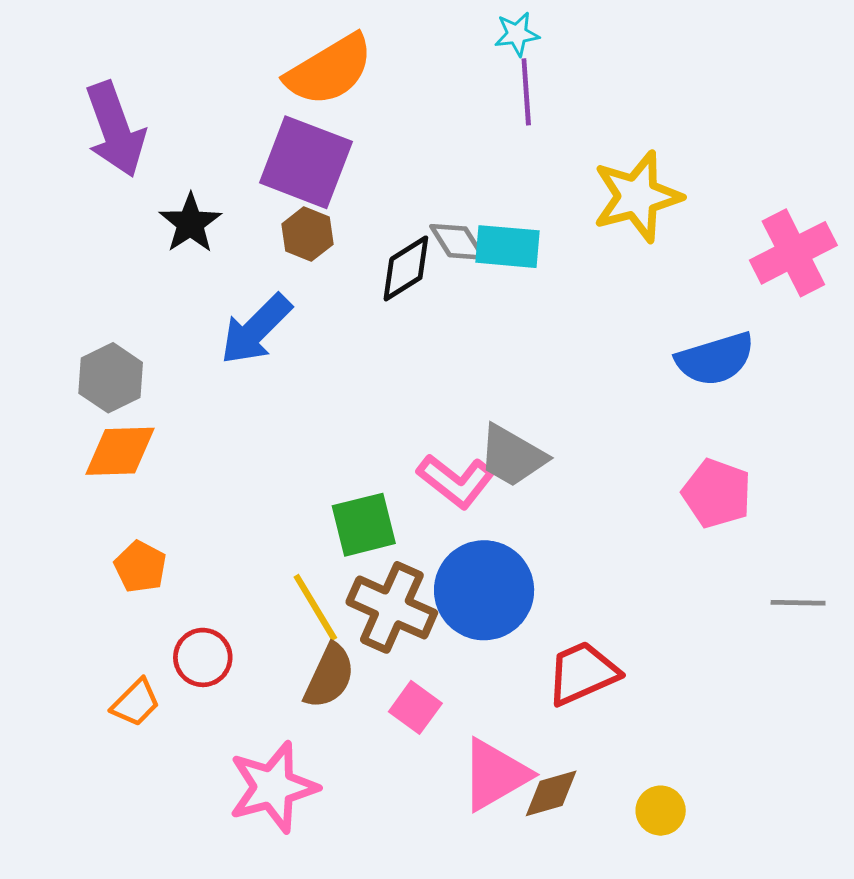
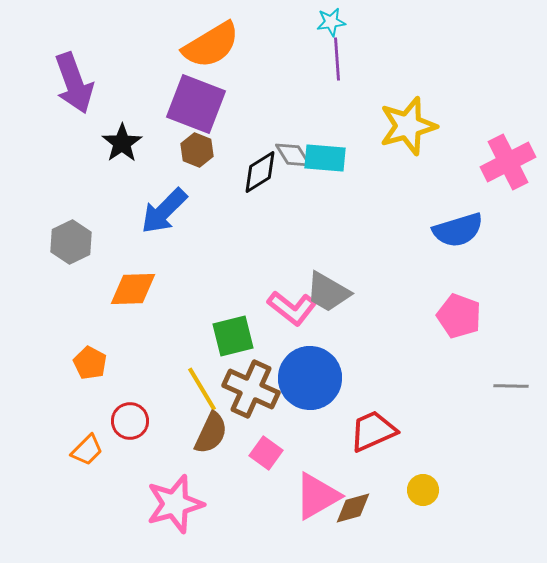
orange diamond: (120, 451) -> (133, 289), moved
yellow circle: (661, 811) -> (423, 490), moved

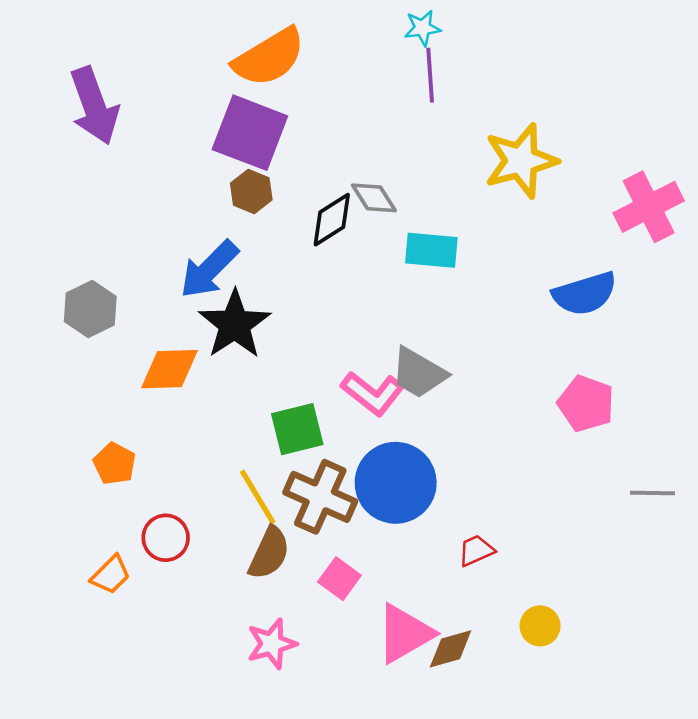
black star: (122, 143) -> (235, 324), moved, size x1.4
cyan rectangle: (325, 158) -> (431, 250), moved
red trapezoid: (373, 431) -> (476, 551), size x0.6
pink star: (175, 504) -> (272, 644), moved, size x0.7

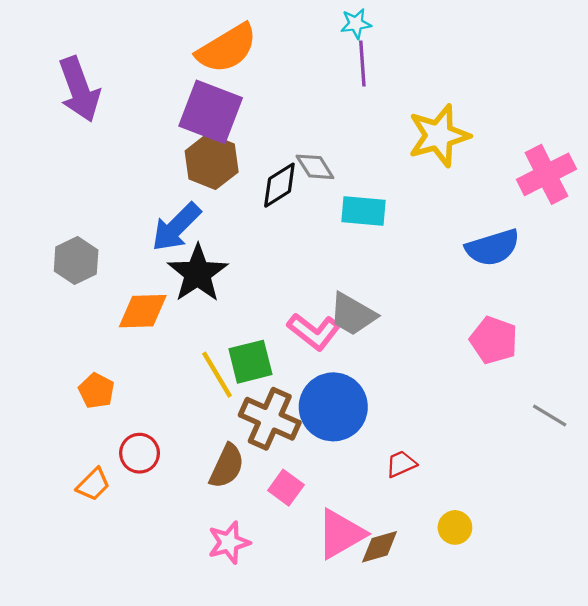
brown hexagon: (251, 191) -> (212, 161), size x1.5
gray line: (652, 493) -> (550, 415), turned 30
yellow line: (258, 497) -> (217, 375), moved

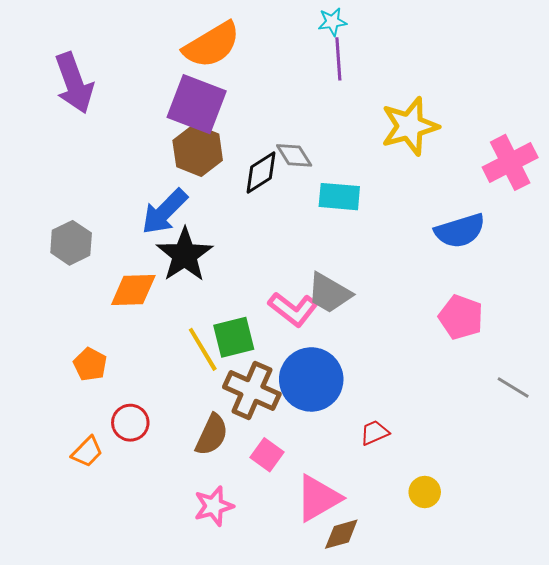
brown diamond: (380, 547) -> (341, 534), moved

